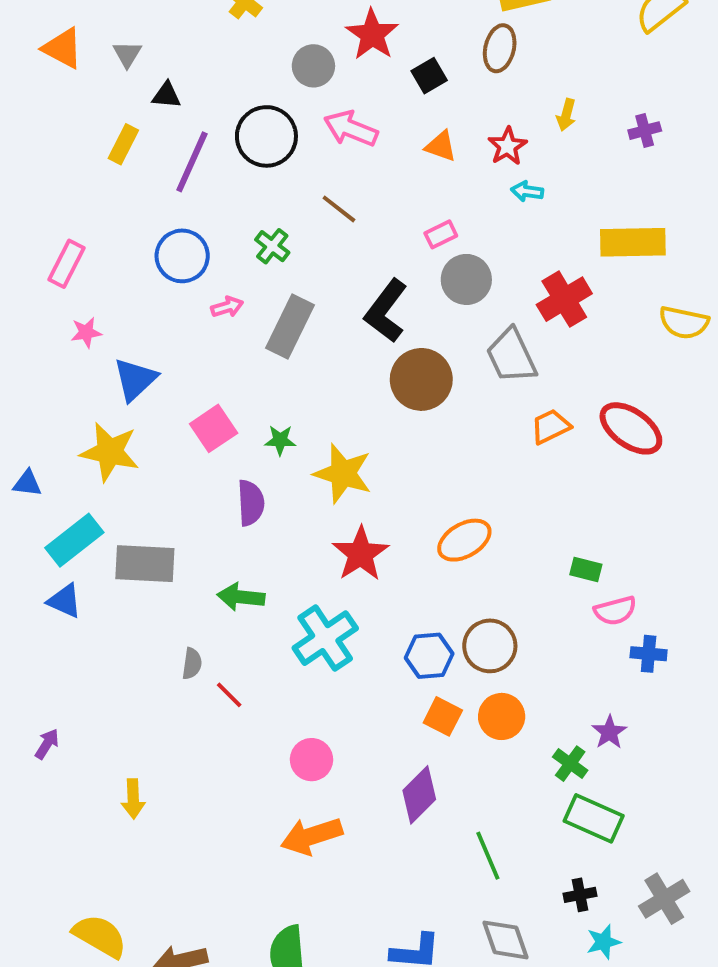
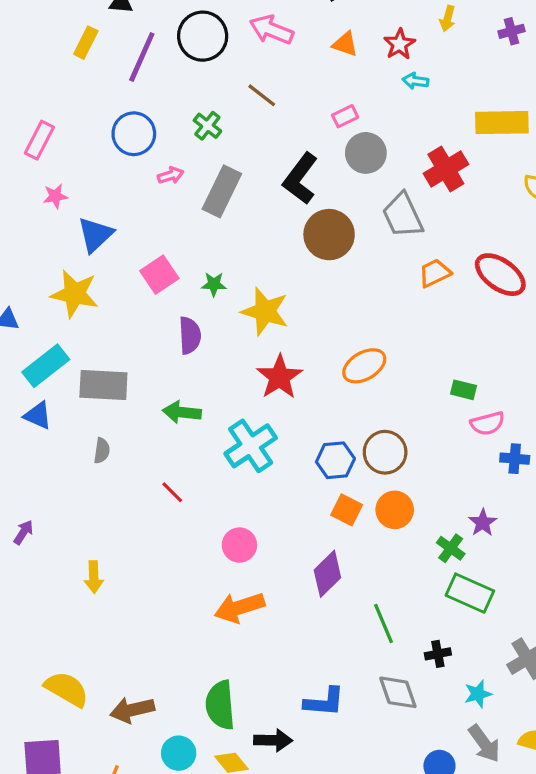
gray semicircle: (192, 664) -> (102, 451), moved
black cross: (580, 895) -> (438, 654), moved

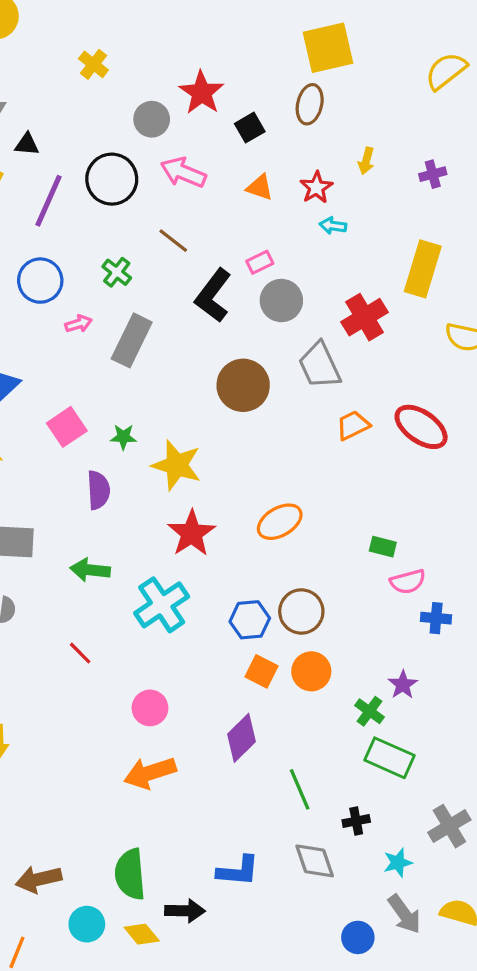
yellow rectangle: (502, 123) -> (423, 269), turned -72
black L-shape: (300, 179) -> (213, 296), moved

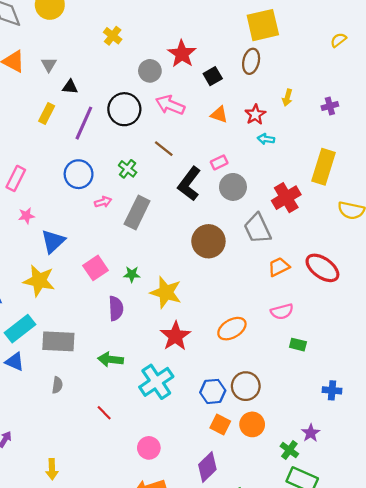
yellow semicircle: (446, 71) -> (338, 40), size x0.6
pink semicircle: (408, 582) -> (282, 312), moved

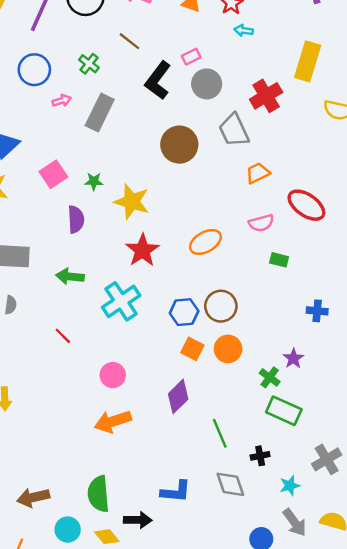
red ellipse: (322, 268) -> (306, 205), moved

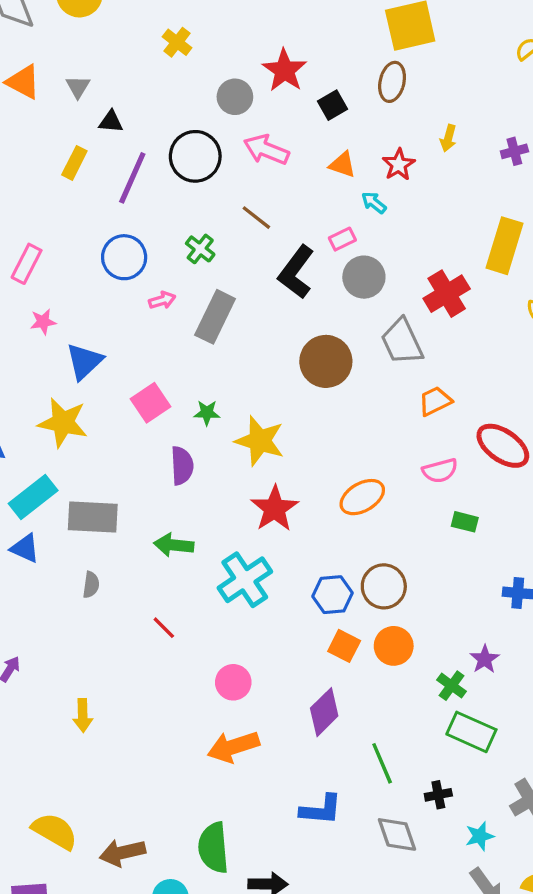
cyan arrow: (243, 30) -> (374, 203), moved, turned 30
blue L-shape: (176, 492) -> (321, 810), moved

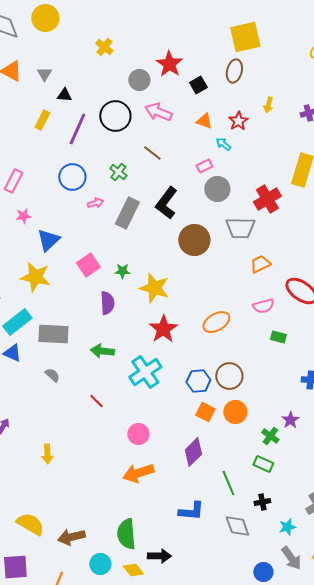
black L-shape: (296, 272) -> (166, 203), moved
gray trapezoid: (402, 342) -> (240, 228), turned -64
gray semicircle: (91, 585) -> (52, 375), turned -56
green rectangle: (471, 732) -> (263, 464), moved, size x0.7

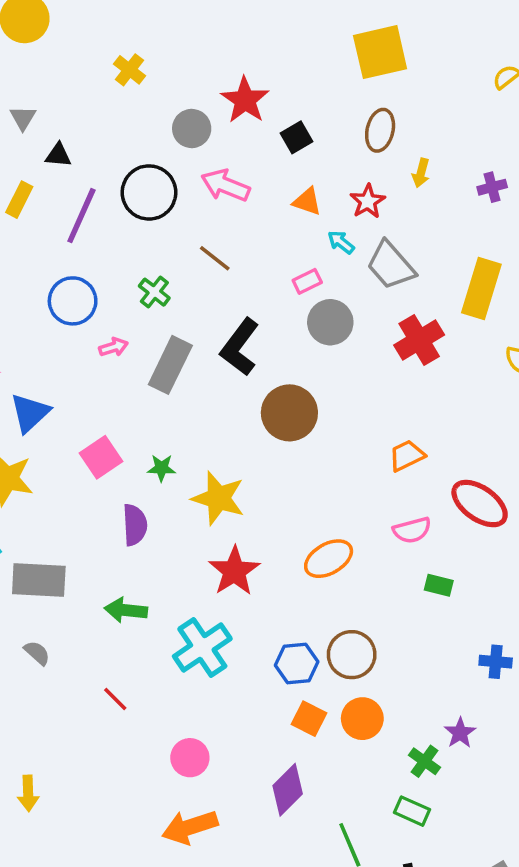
brown ellipse: (234, 71) -> (380, 130), moved
gray trapezoid: (240, 228) -> (391, 265), moved, turned 48

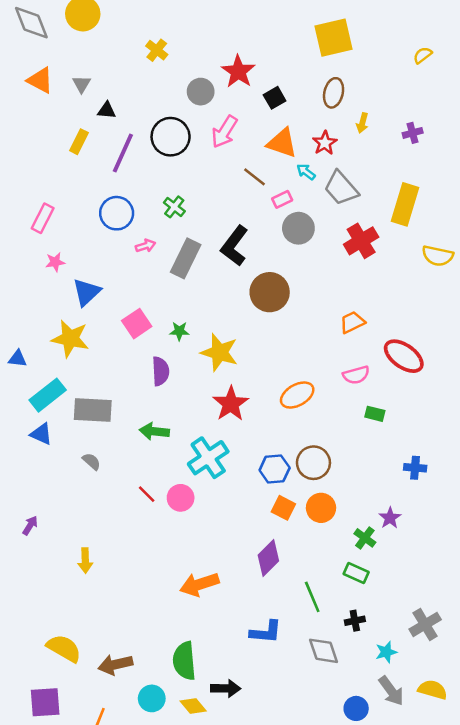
pink arrow: (225, 185) -> (224, 132), turned -80
orange triangle: (307, 201) -> (282, 143), size x1.5
brown line: (215, 258) -> (255, 177), moved
pink circle: (190, 758) -> (181, 498), moved

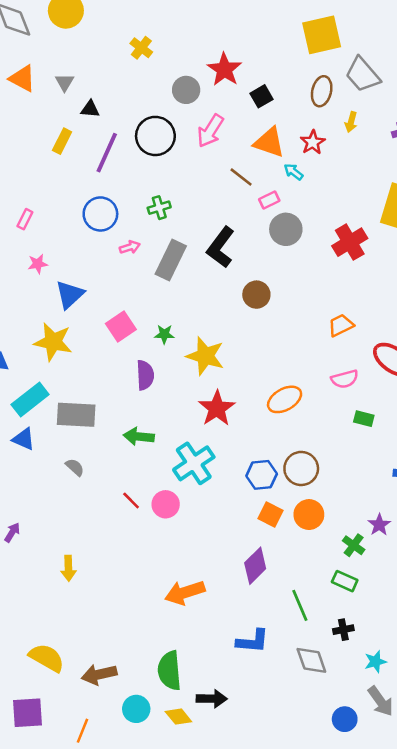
gray trapezoid: (341, 188) -> (363, 75), moved
green cross: (174, 207) -> (159, 208), turned 35
pink rectangle: (43, 218) -> (25, 219), size x0.7
brown circle: (270, 292) -> (256, 295), size x0.7

